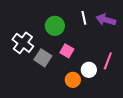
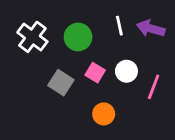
white cross: (23, 43) -> (32, 37), moved
white circle: (89, 70) -> (126, 71), moved

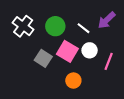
white line: (119, 26) -> (83, 28), moved, turned -40
purple arrow: (151, 28) -> (107, 20), turned -60
pink square: (95, 73) -> (67, 51), size x1.5

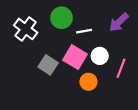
green circle: (55, 26) -> (62, 18), moved
white line: (83, 28) -> (84, 31), moved, turned -48
orange circle: (73, 81) -> (88, 82), moved

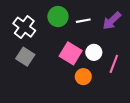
white line: (84, 31) -> (83, 21), moved
gray square: (48, 65) -> (25, 57), moved

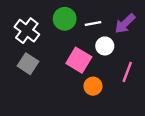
white circle: (94, 52) -> (105, 46), moved

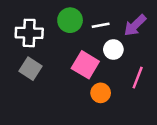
white cross: (27, 31) -> (29, 33), turned -35

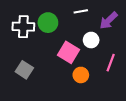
green circle: (70, 20) -> (48, 23), moved
white line: (101, 25) -> (81, 11), moved
gray square: (30, 69) -> (24, 70), moved

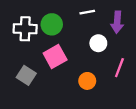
purple arrow: (109, 21) -> (117, 22), turned -42
pink square: (68, 52) -> (55, 57), moved, turned 30

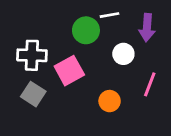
green circle: (52, 24) -> (86, 30), moved
white cross: (25, 29) -> (32, 55), moved

